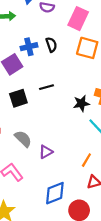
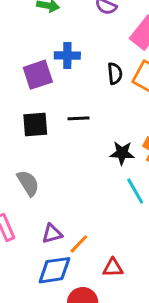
black semicircle: (51, 45) -> (115, 73), moved
purple triangle: (46, 152) -> (52, 234), moved
orange line: (86, 160) -> (79, 244), moved

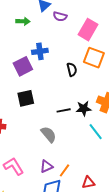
black semicircle: (115, 73) -> (72, 69), moved
black line: (78, 118) -> (64, 110), moved
gray semicircle: (28, 183) -> (49, 134), moved

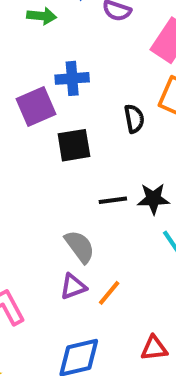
black square: (26, 98) -> (74, 145), moved
purple triangle: (46, 166) -> (73, 287), moved
orange line: (64, 170) -> (109, 293), moved

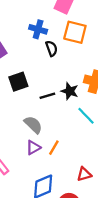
blue cross: (72, 78) -> (38, 29), moved, turned 30
black square: (74, 145) -> (18, 82), moved
black star: (153, 199) -> (70, 91), turned 30

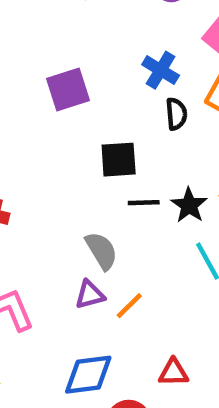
black square: (18, 82) -> (119, 160), moved

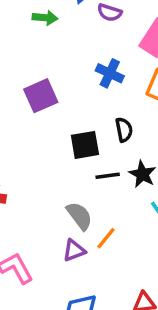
black semicircle: (176, 114) -> (124, 130), moved
orange line: (129, 306) -> (106, 238), moved

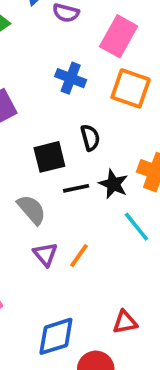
gray semicircle: (79, 216) -> (32, 210), moved
purple triangle: (74, 250) -> (45, 254), moved, turned -45

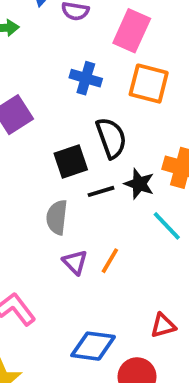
black semicircle: (90, 138) -> (111, 138), size x1.5
gray semicircle: (32, 210) -> (57, 217), turned -128
blue diamond: (56, 336) -> (93, 346), turned 30

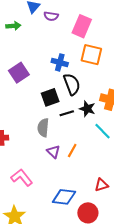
blue cross: (86, 78) -> (60, 62), moved

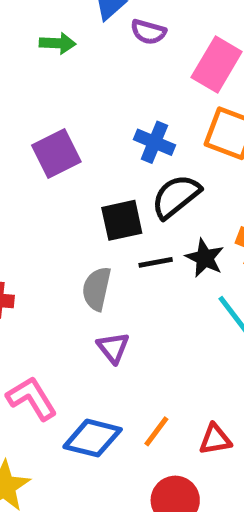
black semicircle: (72, 84) -> (176, 196), turned -115
orange line: (72, 151) -> (156, 431), moved
blue diamond: (64, 197) -> (93, 438), moved

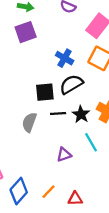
purple square: (56, 153) -> (26, 32), moved
purple triangle: (113, 348) -> (64, 155), moved, turned 42
blue diamond: (93, 438) -> (19, 191), turned -70

